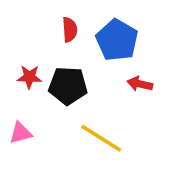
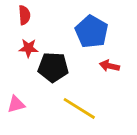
red semicircle: (70, 30) -> (24, 15), moved
red star: (29, 77) -> (28, 48), moved

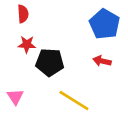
blue pentagon: (92, 32) -> (105, 24), moved
pink triangle: (16, 104) -> (15, 97), turned -48

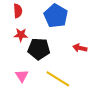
blue pentagon: (105, 24) -> (56, 16), moved
pink triangle: (15, 97) -> (22, 76), moved

